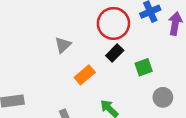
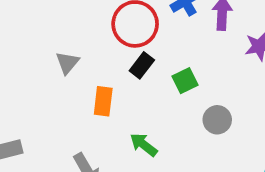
orange rectangle: (85, 75) -> (103, 101), turned -36

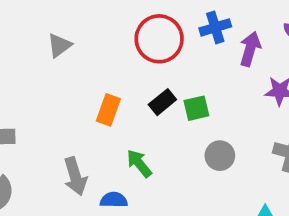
gray triangle: (67, 63) -> (59, 45), moved
black rectangle: (142, 65) -> (162, 102), moved

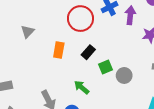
green square: (196, 108) -> (105, 67), moved
orange rectangle: (108, 110) -> (59, 50), moved

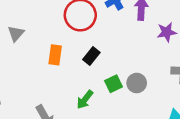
green square: (105, 67) -> (114, 84), moved
green arrow: (82, 87) -> (85, 100), turned -91

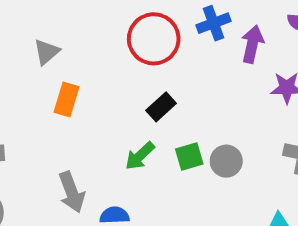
orange rectangle: (55, 55) -> (67, 99), moved
green arrow: (85, 100) -> (140, 156), moved

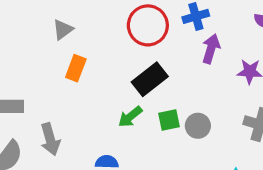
purple arrow: (252, 44) -> (211, 49), moved
black rectangle: (161, 107) -> (150, 79), size x1.5
gray arrow: (72, 192) -> (50, 139), moved

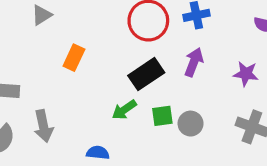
gray triangle: (63, 30) -> (42, 15), moved
purple arrow: (211, 49) -> (194, 62), moved

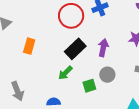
purple arrow: (194, 62) -> (103, 48), moved
green square: (162, 116) -> (89, 86), moved

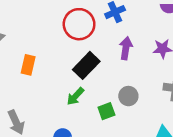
purple arrow: (103, 48) -> (126, 48), moved

